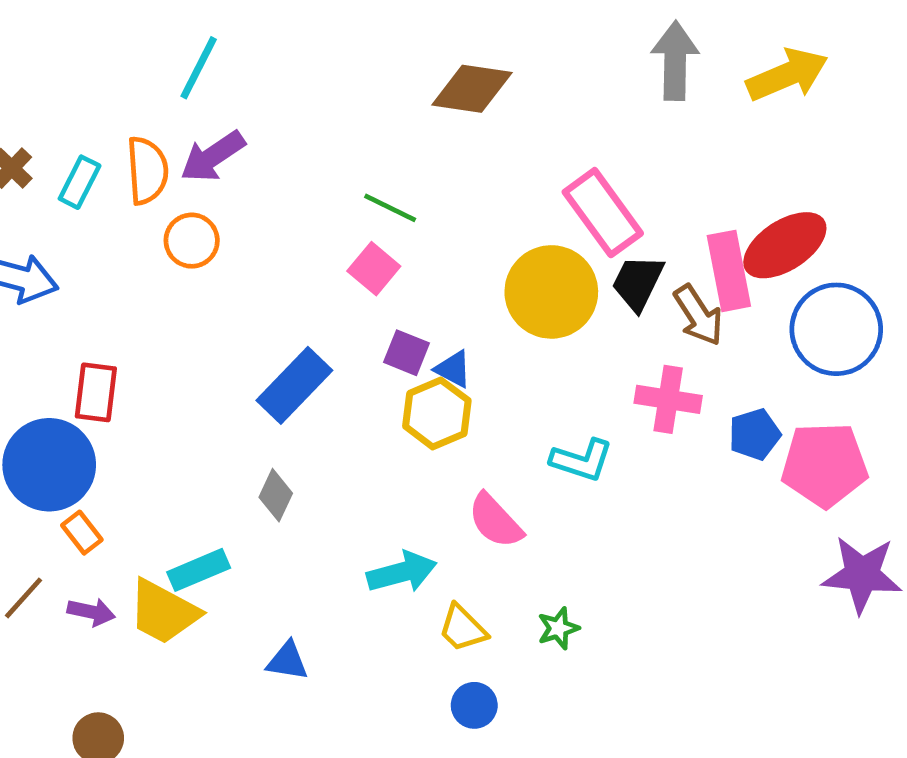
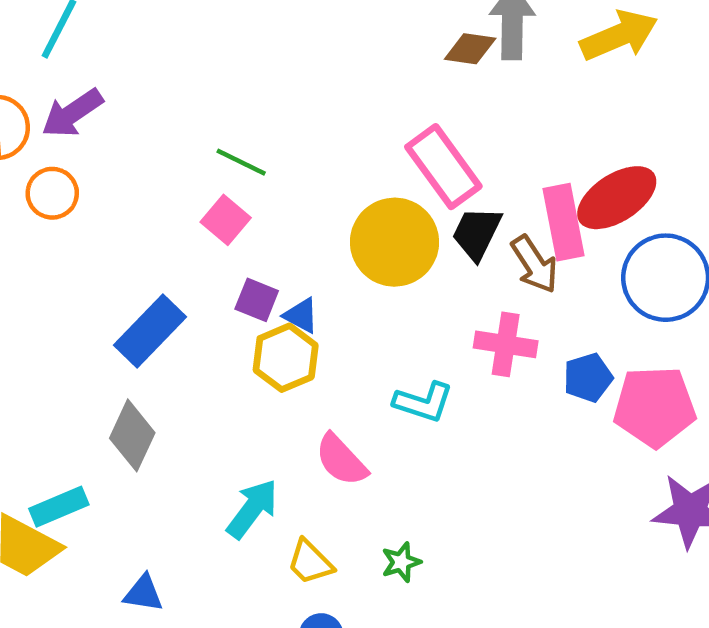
brown diamond: (472, 89) -> (470, 49), moved, size x0.7
gray diamond: (276, 495) -> (132, 435), size x1.4
cyan arrow: (402, 572) -> (252, 509), turned -38

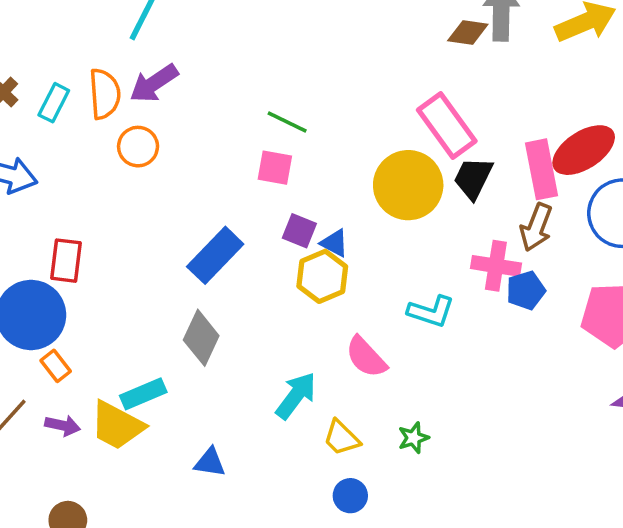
pink square: (226, 220) -> (275, 168), turned -30
brown arrow: (535, 264) -> (536, 227), moved, turned 54
blue pentagon: (588, 378) -> (526, 290), moved

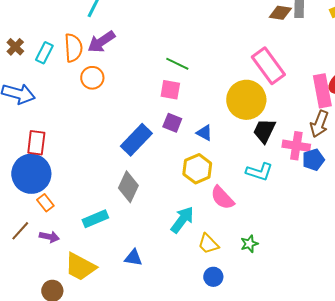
black trapezoid: (473, 178) -> (264, 131), moved
purple square: (299, 231) -> (172, 123), moved
red rectangle: (66, 261) -> (36, 143), moved
yellow hexagon: (322, 276) -> (197, 169), moved
yellow trapezoid: (117, 425) -> (80, 267), moved

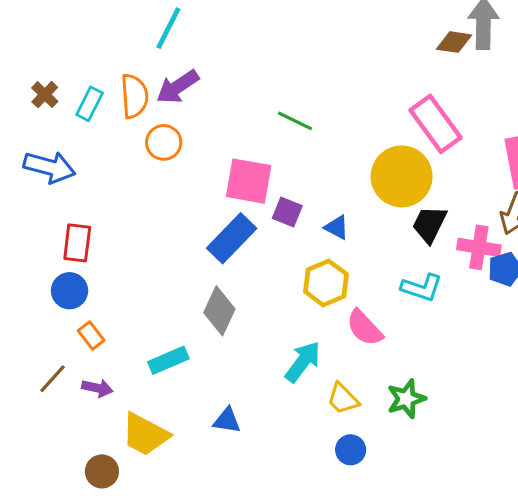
pink square: (170, 90) -> (249, 181), moved, size x1.5
blue circle: (31, 174) -> (70, 291), size x0.6
green star: (249, 244) -> (406, 399), size x1.4

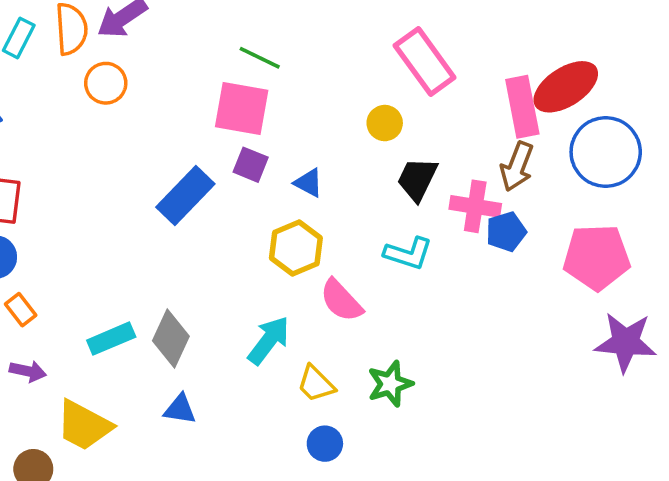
yellow circle: (402, 176) -> (385, 123), size x0.5
pink square: (249, 181) -> (242, 109), moved
gray diamond: (219, 311) -> (171, 339), moved

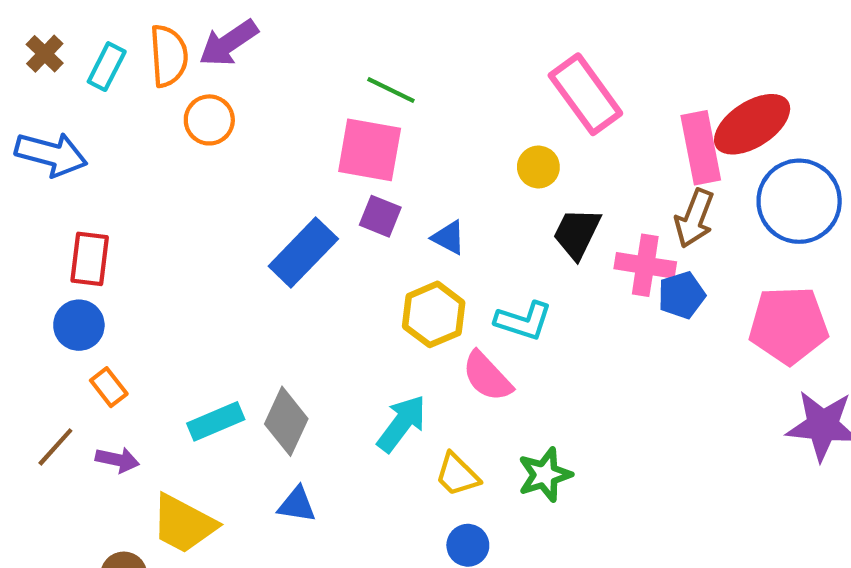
cyan L-shape: (408, 253) -> (523, 321), moved

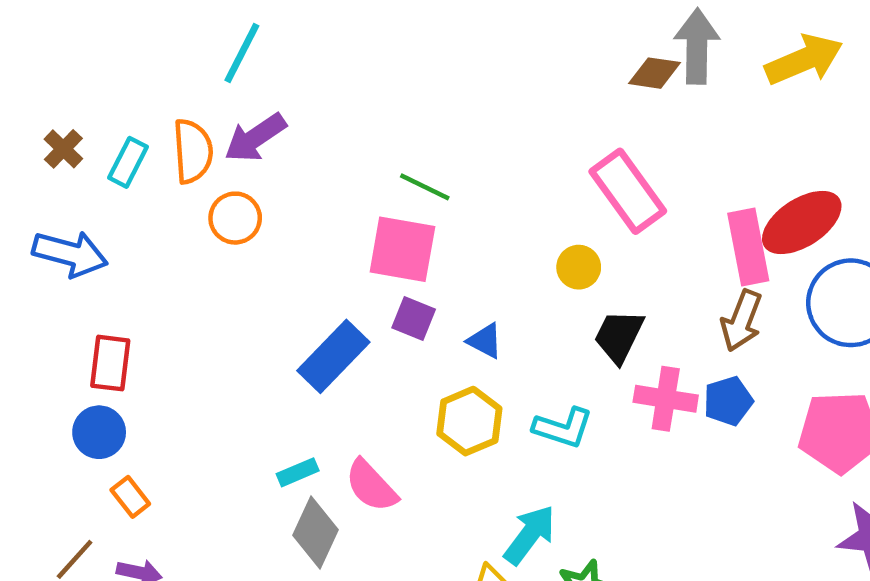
pink cross: (645, 265) -> (666, 399), moved
pink semicircle: (487, 376) -> (371, 486), moved
cyan rectangle: (216, 421) -> (298, 472), moved, size x0.7
cyan arrow: (402, 423) -> (530, 535), moved

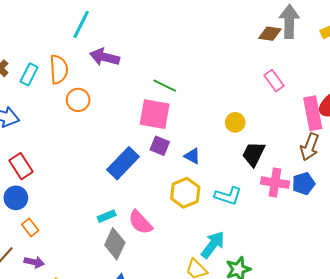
purple arrow: (255, 138) -> (105, 57), moved, turned 48
pink rectangle: (628, 191) -> (274, 81), moved, size x0.6
red rectangle: (110, 363) -> (21, 166), turned -40

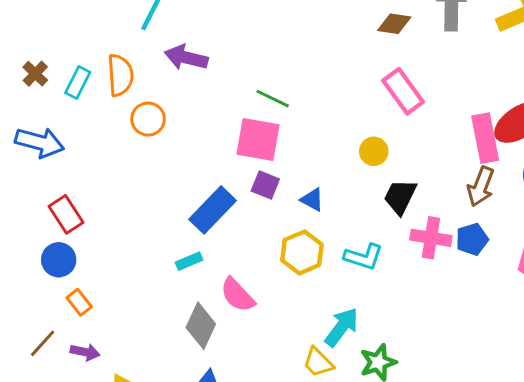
brown diamond: (270, 34) -> (394, 24), moved
pink rectangle: (274, 81) -> (403, 91), moved, size x1.4
cyan rectangle: (107, 216) -> (189, 261), moved

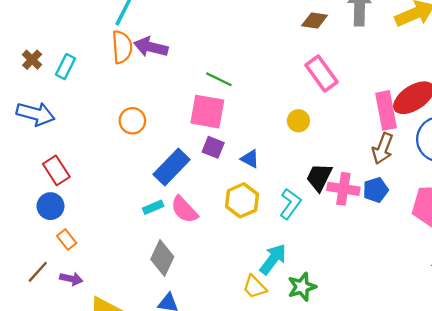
orange semicircle: (120, 75) -> (122, 47), moved
orange circle: (148, 119) -> (132, 121), moved
black trapezoid: (400, 197) -> (319, 177), moved
cyan L-shape: (364, 257) -> (290, 204), turned -72
pink semicircle: (237, 295) -> (184, 210), moved

